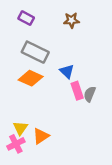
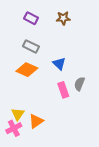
purple rectangle: (26, 18) -> (31, 18), moved
gray rectangle: (35, 52) -> (31, 46), size x0.7
pink rectangle: (77, 91) -> (63, 90), moved

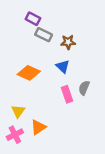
brown star: (63, 18) -> (68, 42), moved
gray rectangle: (31, 46) -> (44, 35), moved
yellow triangle: (18, 114) -> (18, 111), moved

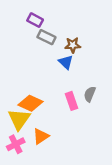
blue triangle: (63, 67) -> (66, 62), moved
orange diamond: (29, 73) -> (31, 103), moved
yellow triangle: (18, 111) -> (19, 119), size x1.5

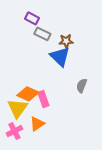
blue triangle: (66, 62) -> (60, 57), size x1.5
pink rectangle: (72, 101) -> (43, 99), moved

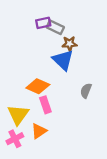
purple rectangle: (32, 18) -> (43, 23), moved, turned -40
gray rectangle: (42, 34) -> (55, 27), moved
orange diamond: (28, 94) -> (38, 86), moved

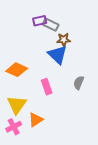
orange diamond: (38, 86) -> (17, 70), moved
pink rectangle: (45, 105) -> (47, 87), moved

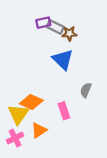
brown star: (64, 40) -> (69, 33), moved
orange diamond: (17, 70) -> (31, 102), moved
pink rectangle: (47, 87) -> (64, 111), moved

